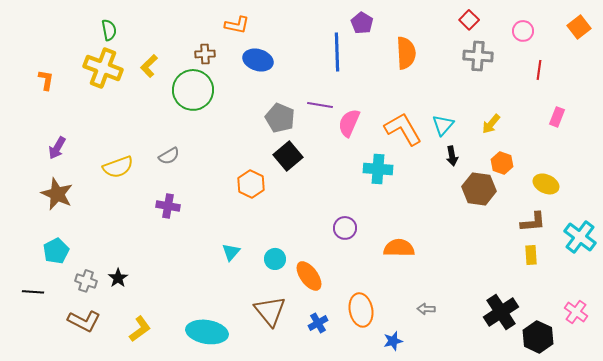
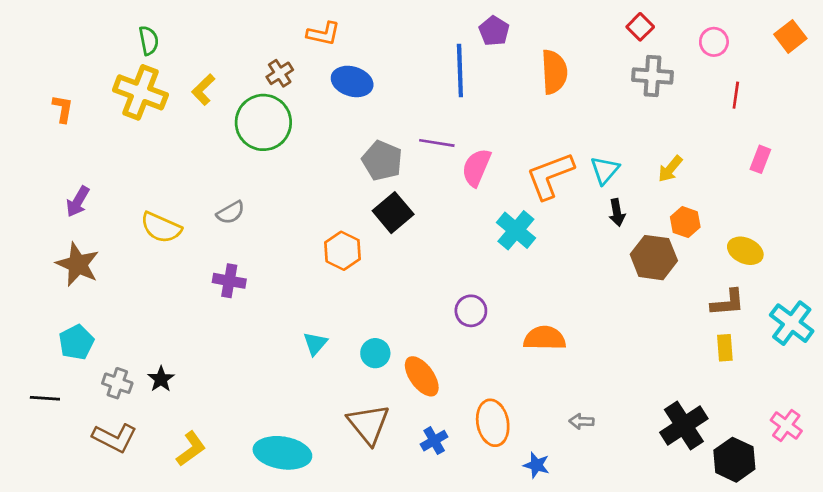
brown cross: (205, 54) -> (280, 73), turned -30
orange L-shape: (403, 129) -> (550, 176), turned -81
yellow semicircle: (118, 167) -> (161, 228), turned 44
cyan cross: (378, 169) -> (516, 230), turned 36
blue star: (393, 341) -> (536, 465), turned 30

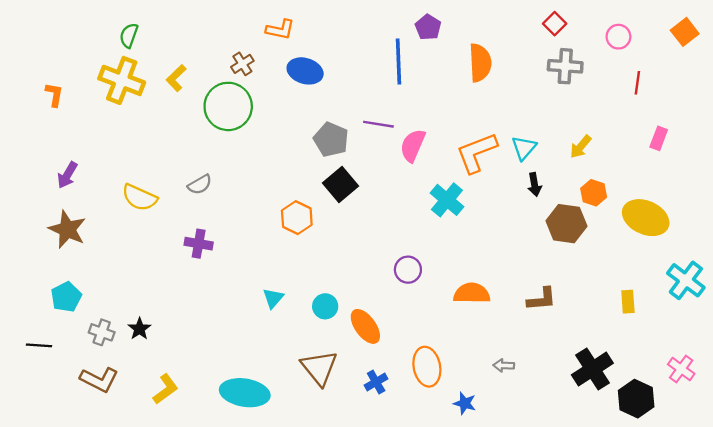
green semicircle: (149, 40) -> (129, 35), turned -150
yellow ellipse: (745, 251) -> (646, 218), size x1.5
brown L-shape: (728, 303) -> (542, 299), moved

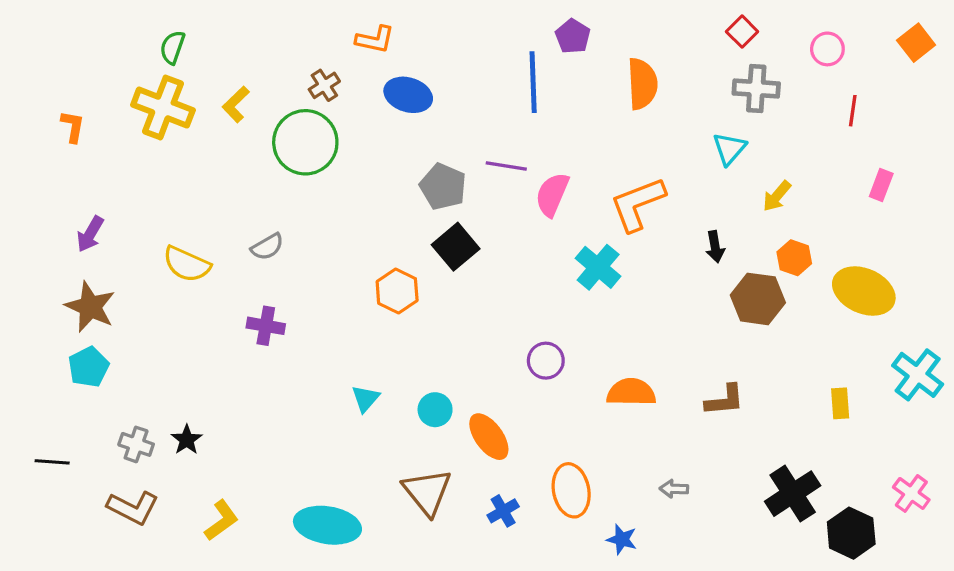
cyan triangle: (524, 148) -> (729, 149), moved
cyan pentagon: (66, 297) -> (89, 367), moved

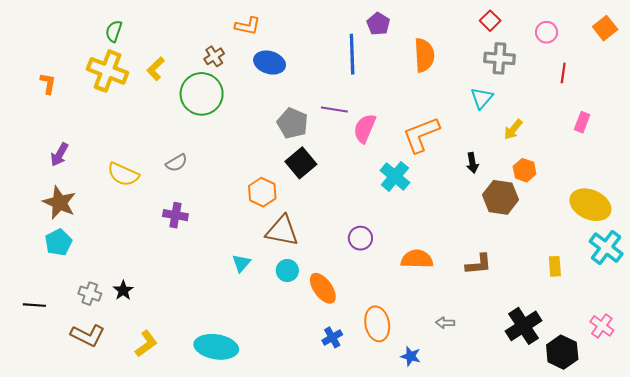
yellow ellipse: (864, 291) -> (590, 205), moved
brown triangle: (427, 492) -> (282, 231), moved, turned -40

